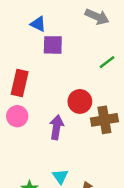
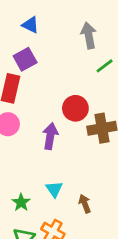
gray arrow: (97, 17) -> (89, 35), moved, turned -125
purple square: (53, 45) -> (25, 59), moved, turned -30

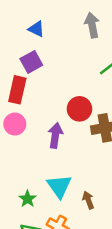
gray arrow: (89, 35) -> (92, 25), moved
cyan triangle: (54, 189) -> (59, 186), size x1.5

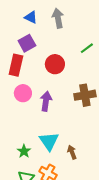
gray arrow: (92, 25) -> (58, 18), moved
red circle: (79, 109) -> (55, 64), moved
pink circle: (15, 124) -> (23, 93), moved

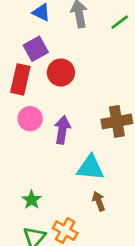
green line: (87, 48) -> (120, 22), moved
red circle: (55, 64) -> (61, 72), moved
cyan triangle: (49, 141) -> (90, 168), moved, turned -50

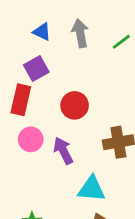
red circle: (61, 72) -> (75, 105), moved
purple arrow: (62, 130) -> (63, 151), turned -36

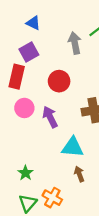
gray arrow: (80, 33) -> (75, 43), moved

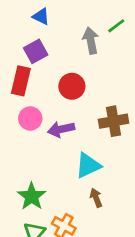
purple arrow: (50, 117) -> (61, 129), turned -75
cyan triangle: (73, 147) -> (88, 165), turned -30
green star: (25, 173) -> (32, 196), size x1.5

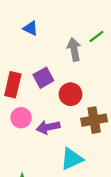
purple square: (36, 51) -> (43, 78), moved
red circle: (72, 86) -> (71, 94), moved

